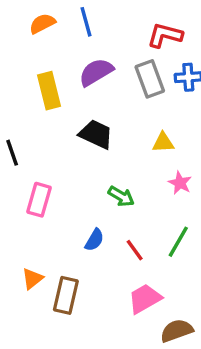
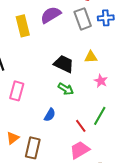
black trapezoid: (96, 134) -> (64, 64), moved
red line: (135, 250) -> (81, 126), moved

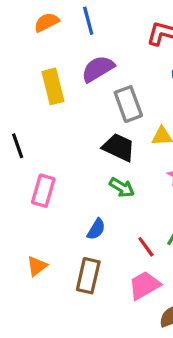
gray rectangle: (83, 19) -> (128, 104), moved
brown rectangle: (33, 148) -> (88, 276), moved

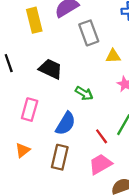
black trapezoid: (119, 147) -> (50, 69), moved
pink rectangle: (43, 191) -> (30, 110), moved
blue semicircle: (96, 229) -> (66, 123), size x1.5

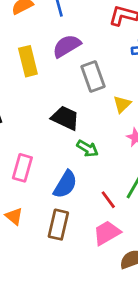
yellow triangle: (113, 56) -> (122, 104), turned -42
black trapezoid: (50, 69) -> (65, 118), moved
orange triangle: (23, 150) -> (14, 216), turned -42

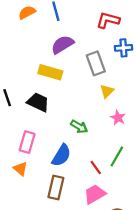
yellow rectangle: (28, 61) -> (50, 72), moved, turned -60
gray rectangle: (93, 76) -> (96, 63), moved
black trapezoid: (65, 118) -> (38, 102), moved
orange triangle: (14, 216) -> (20, 169), moved

